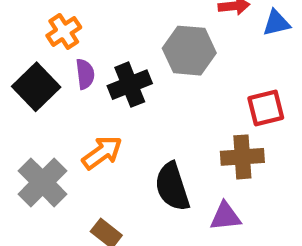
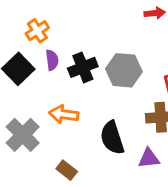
gray hexagon: (189, 51) -> (124, 70), moved
orange arrow: (102, 153) -> (64, 114), turned -136

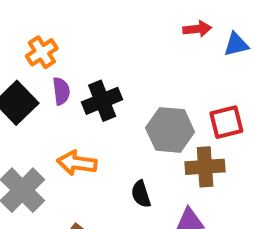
gray hexagon: (124, 70) -> (170, 130), moved
black semicircle: (112, 138) -> (141, 194), size x0.6

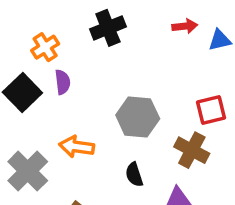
black cross: (102, 101) -> (108, 28), moved
gray hexagon: (170, 130) -> (138, 117), moved
brown cross: (205, 167) -> (192, 150), turned 32

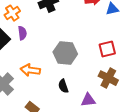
brown cross: (192, 150) -> (108, 78), moved

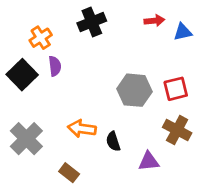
gray hexagon: (65, 53) -> (134, 90), moved
orange arrow: (30, 70) -> (82, 129), moved

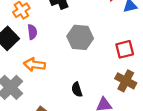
gray hexagon: (134, 90) -> (80, 37), moved
orange arrow: (82, 129) -> (34, 65), moved

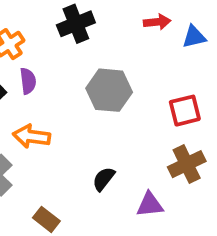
brown cross: (126, 81) -> (187, 164), turned 36
black semicircle: (77, 90) -> (104, 179), turned 56

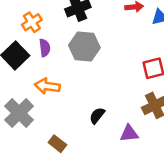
gray hexagon: (109, 90) -> (84, 47), moved

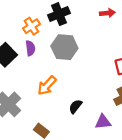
orange cross: (32, 22) -> (31, 26), moved
orange arrow: (47, 86) -> (47, 86), moved, turned -55

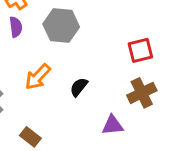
black semicircle: (75, 106) -> (79, 87), moved

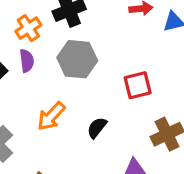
red square: (140, 50) -> (138, 85), moved

